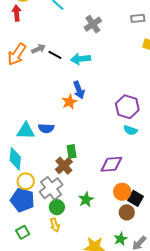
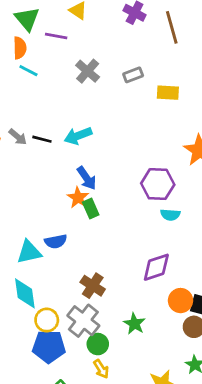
gray rectangle: (138, 18) -> (133, 75), moved
gray cross: (93, 24) -> (88, 71), moved
gray arrow: (38, 49) -> (18, 137), turned 80
green rectangle: (72, 151) -> (91, 209), moved

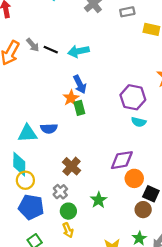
orange circle: (181, 301) -> (134, 178), moved
yellow circle: (47, 320) -> (25, 180), moved
gray cross: (83, 321) -> (60, 192), size x0.6

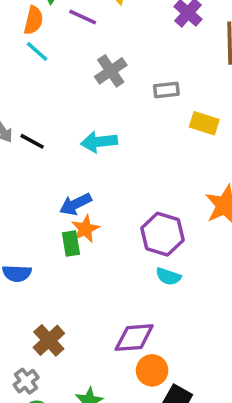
cyan arrow: (78, 51) -> (99, 142), moved
blue arrow: (80, 84) -> (75, 204), turned 84
orange star: (71, 98) -> (85, 229), moved

